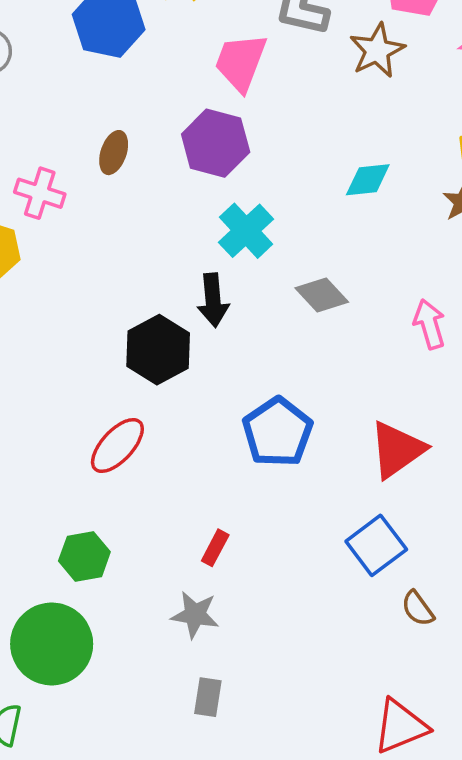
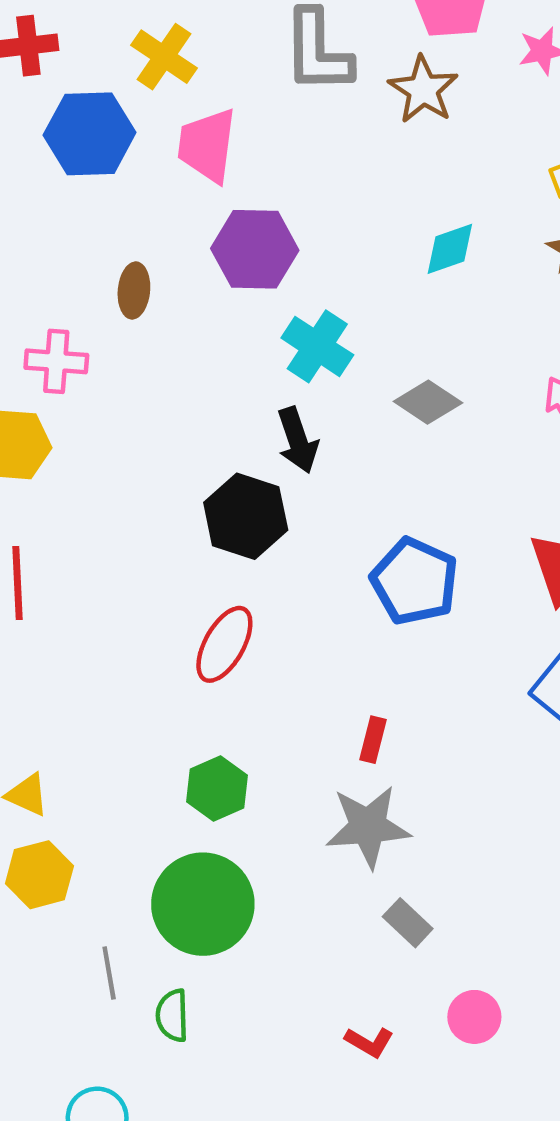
pink trapezoid: (241, 62) -> (207, 145), moved
gray star: (195, 615) -> (368, 827), size x1.4
gray rectangle: (208, 697) -> (408, 923), turned -42

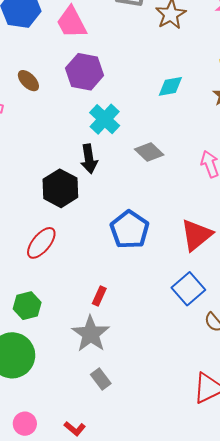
pink trapezoid: (207, 145) -> (72, 22), turned -45
brown ellipse: (134, 290) -> (28, 81), turned -60
gray star: (368, 827) -> (91, 334), turned 30
pink circle: (474, 1017) -> (25, 424), moved

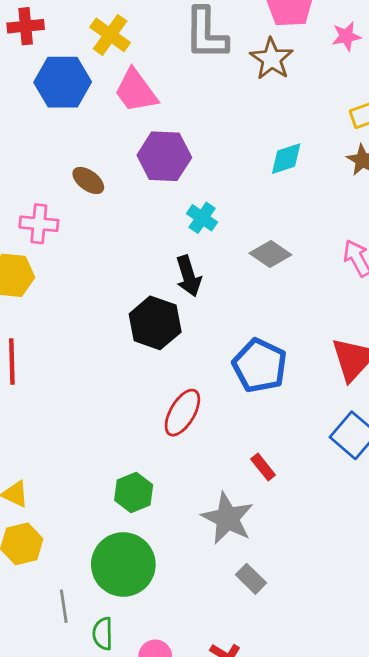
cyan cross: (105, 119) -> (202, 218), size x0.7
red ellipse: (41, 243) -> (182, 413), moved
red rectangle: (99, 296) -> (263, 467), moved, turned -54

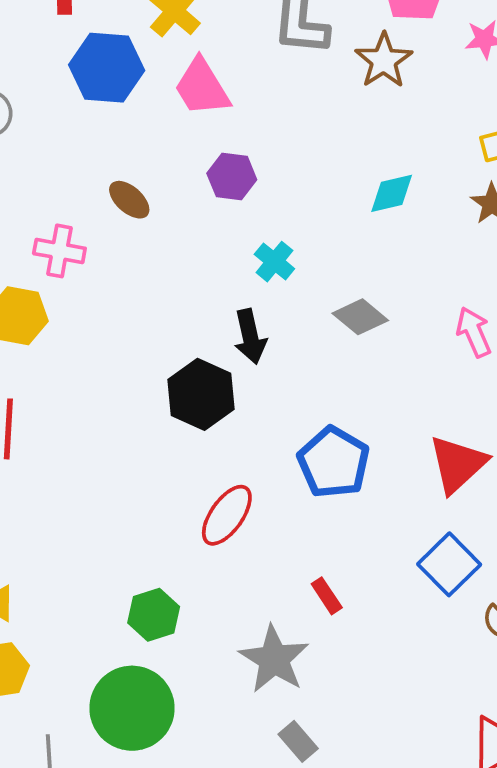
purple hexagon: (164, 156) -> (232, 177), size x0.7

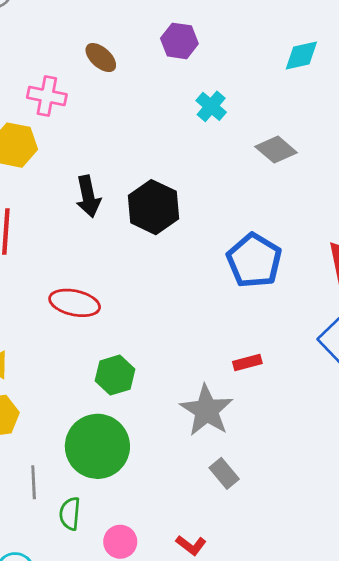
black arrow: (250, 337) -> (88, 196), moved
red ellipse: (227, 515) -> (75, 303), moved, turned 66
red rectangle: (327, 596) -> (247, 362), turned -72

